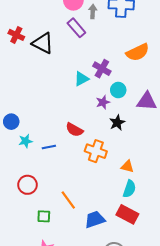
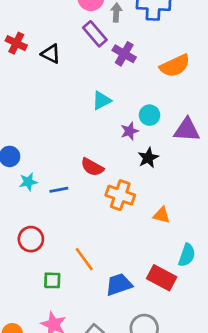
black triangle: (43, 43) -> (51, 54), size x0.7
purple cross: (102, 69) -> (124, 54), moved
cyan semicircle: (129, 189) -> (187, 255), moved

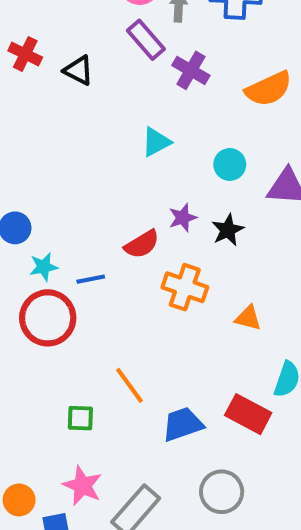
purple star: (130, 131) -> (183, 218), moved
red semicircle: (92, 167) -> (142, 244), turned -60
red circle: (31, 239) -> (48, 318), moved, size x1.4

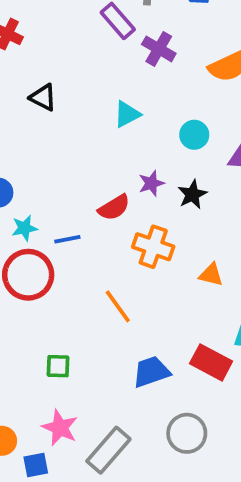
black triangle: (78, 70) -> (43, 97), moved
orange line: (130, 385) -> (118, 306), moved

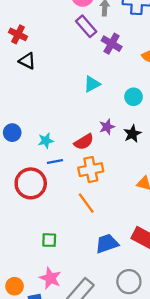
black triangle: (43, 97) -> (27, 61), moved
cyan star: (24, 228) -> (46, 141), moved
orange cross: (153, 247) -> (91, 170), moved, turned -30

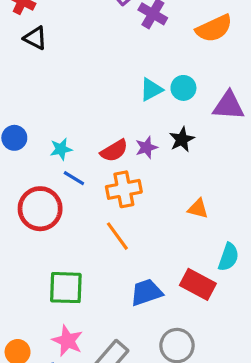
cyan triangle: (92, 84) -> (151, 90), moved
purple star: (107, 127) -> (146, 147), moved
blue line: (55, 161) -> (74, 178), turned 42
green square: (49, 240) -> (66, 288), size x1.6

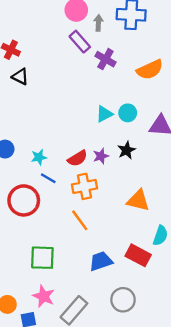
orange triangle: (198, 209) -> (138, 200), size x1.5

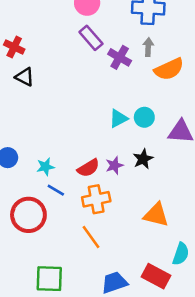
gray arrow: (98, 23) -> (148, 47), moved

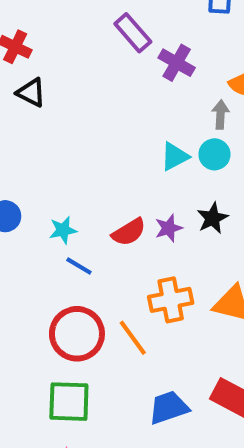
gray arrow: (148, 47) -> (220, 115), moved
orange cross: (96, 199) -> (171, 300), moved
red circle: (28, 215) -> (77, 334), moved

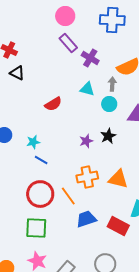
cyan triangle: (175, 156) -> (87, 89), moved, turned 42
red semicircle: (129, 232) -> (53, 104), moved
blue trapezoid: (169, 408) -> (86, 219), moved

